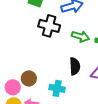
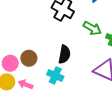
black semicircle: (75, 66) -> (64, 54), moved

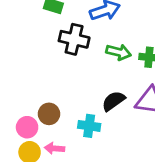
black semicircle: (64, 54) -> (113, 101), moved, turned -120

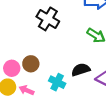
black cross: (74, 39) -> (48, 19), moved

